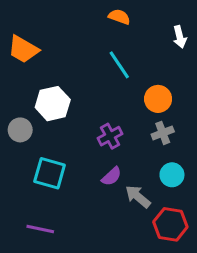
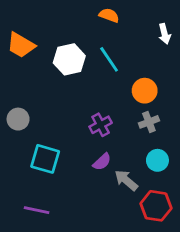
white hexagon: (53, 104) -> (69, 59), moved

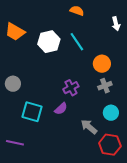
purple semicircle: (102, 162) -> (61, 109), moved
purple line: (37, 210) -> (15, 143), moved

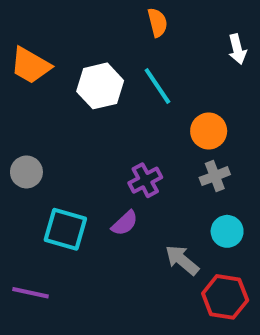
orange semicircle: (77, 11) -> (157, 23), turned 56

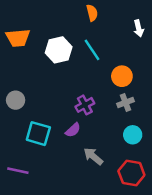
orange trapezoid: (31, 66) -> (18, 38), turned -35
gray arrow: (182, 260) -> (93, 156), moved

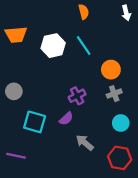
white arrow: (139, 28) -> (126, 13), moved

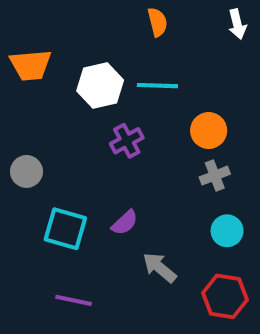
cyan line: (84, 46) -> (157, 86), turned -54
purple cross: (77, 96) -> (127, 141), moved
purple line: (16, 156) -> (74, 300), moved

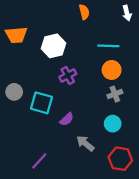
cyan line: (157, 86) -> (108, 46), moved
cyan square: (65, 229) -> (41, 103), moved
cyan circle: (227, 231) -> (113, 124), moved
purple line: (74, 300) -> (39, 161), turned -60

